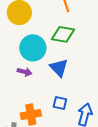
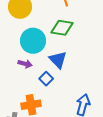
blue square: (60, 103) -> (46, 79), moved, turned 32

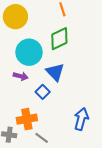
green diamond: (62, 28) -> (59, 39), turned -35

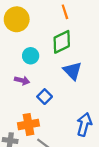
cyan circle: (29, 52) -> (31, 56), size x0.6
blue triangle: (55, 72) -> (72, 71), moved

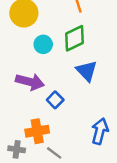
cyan circle: (31, 56) -> (43, 44), moved
purple arrow: (22, 80) -> (30, 82), size x1.6

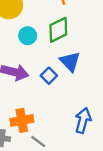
blue square: (55, 100) -> (49, 76), moved

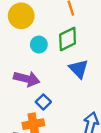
blue square: (49, 76) -> (43, 102), moved

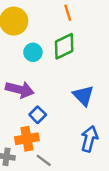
blue triangle: (79, 69) -> (83, 96), moved

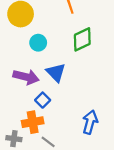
green diamond: (64, 46) -> (82, 39), moved
blue triangle: (83, 96) -> (56, 72), moved

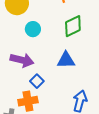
blue triangle: (56, 72) -> (66, 60), moved, turned -48

